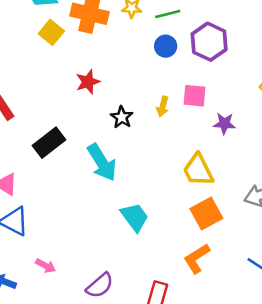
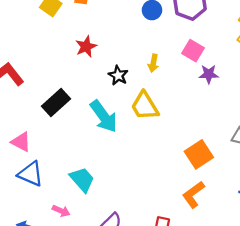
pink square: (194, 96) -> (193, 51), moved, turned 30
yellow trapezoid: (198, 170) -> (145, 106), moved
cyan trapezoid: (135, 217) -> (82, 179), moved

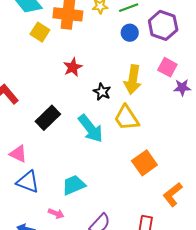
yellow arrow: (153, 63) -> (133, 80), size x1.8
orange square: (199, 154) -> (144, 163), moved
cyan trapezoid: (82, 179) -> (74, 185), turned -70

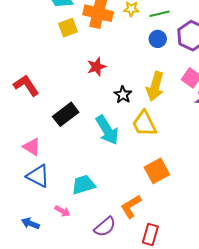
yellow square: (40, 32) -> (68, 28), turned 30
orange L-shape: (173, 195) -> (131, 206), moved

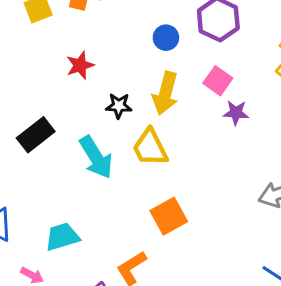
blue circle: (158, 39) -> (166, 38), moved
black star: (123, 95) -> (119, 106), turned -30

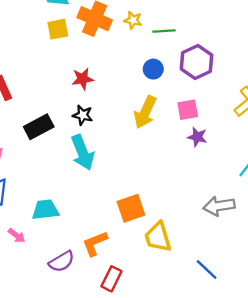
pink square: (218, 81) -> (188, 110), turned 35
black star: (119, 106) -> (83, 115), moved
yellow trapezoid: (150, 148) -> (158, 237), moved

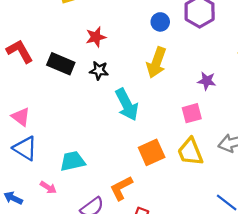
pink square: (188, 110) -> (192, 113), moved
black rectangle: (39, 127) -> (61, 64), moved, turned 56
cyan arrow: (83, 153) -> (127, 105), moved
yellow trapezoid: (158, 237) -> (190, 152), moved

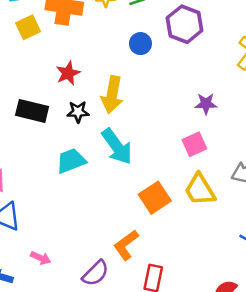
yellow arrow: (156, 63) -> (112, 95), moved
cyan trapezoid: (73, 161) -> (71, 161), moved

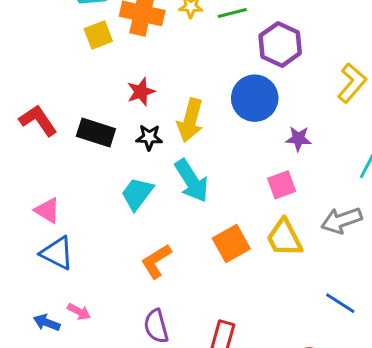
blue circle: (140, 44) -> (255, 98), moved, size x1.8
cyan trapezoid: (71, 161) -> (137, 194), turned -36
orange L-shape: (126, 245) -> (156, 261), moved
pink arrow: (41, 258) -> (79, 312), moved
purple semicircle: (96, 273) -> (156, 326), turned 116

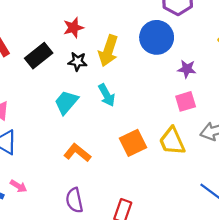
black rectangle: (96, 133) -> (39, 56), turned -60
cyan arrow: (191, 181) -> (107, 95), size x0.7
pink square: (282, 185) -> (186, 101), moved
orange L-shape: (156, 261) -> (77, 153), turned 68

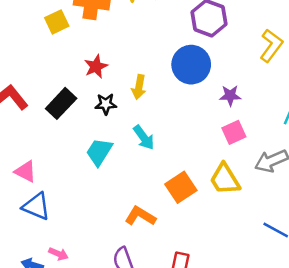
yellow arrow: (108, 51) -> (139, 87), size x0.7
orange L-shape: (77, 153) -> (140, 216), moved

